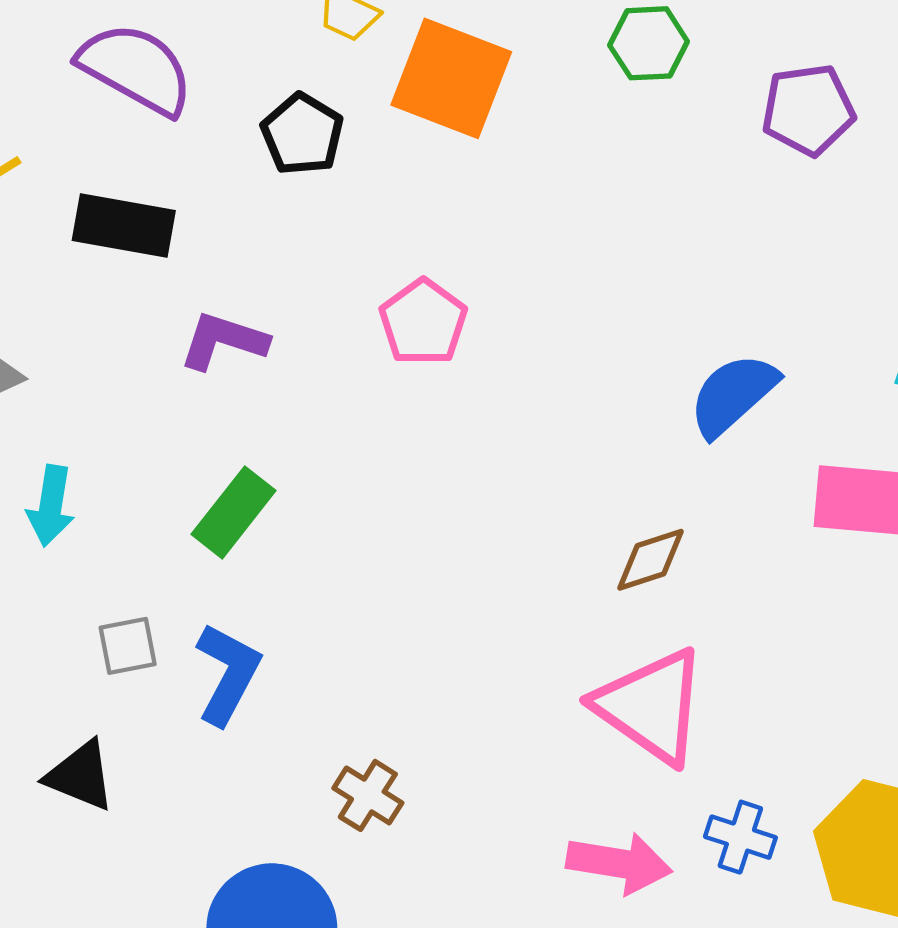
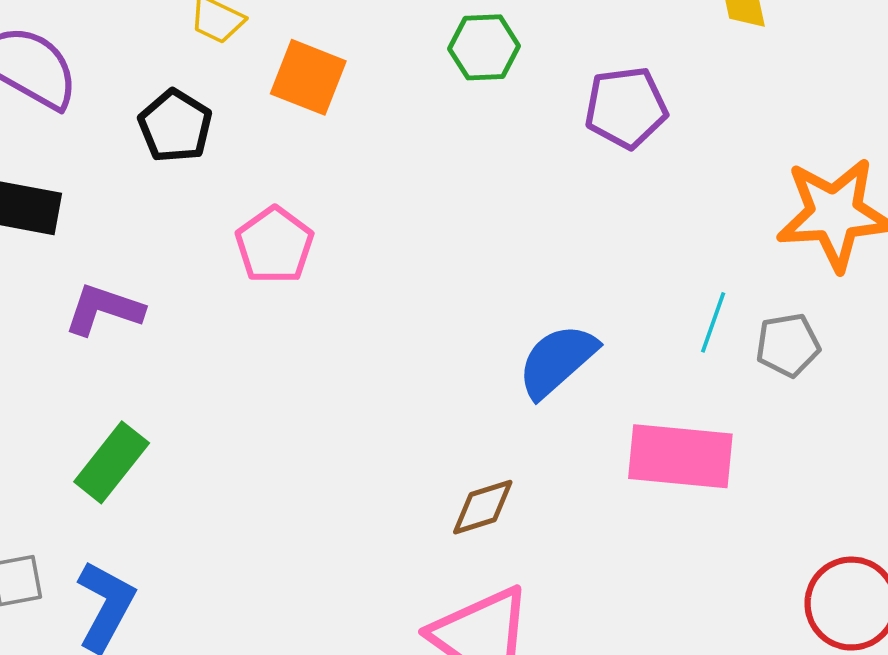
orange square: (451, 78) -> (308, 77), size x0.7
pink pentagon: (423, 322) -> (274, 245), moved

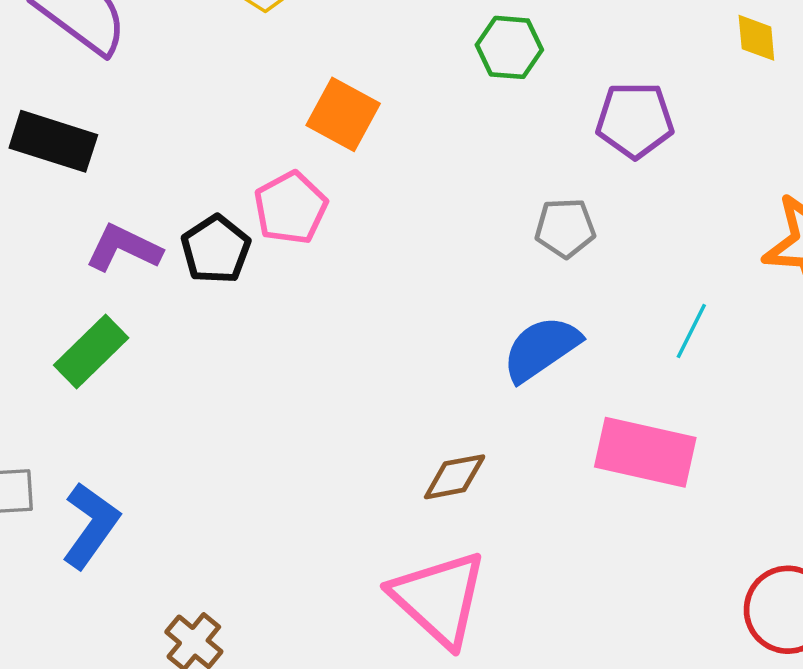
orange square: (308, 77) -> (343, 114), moved
black pentagon: (175, 126) -> (216, 249), moved
gray pentagon: (788, 345) -> (565, 228), moved
green rectangle: (112, 462) -> (91, 352), moved

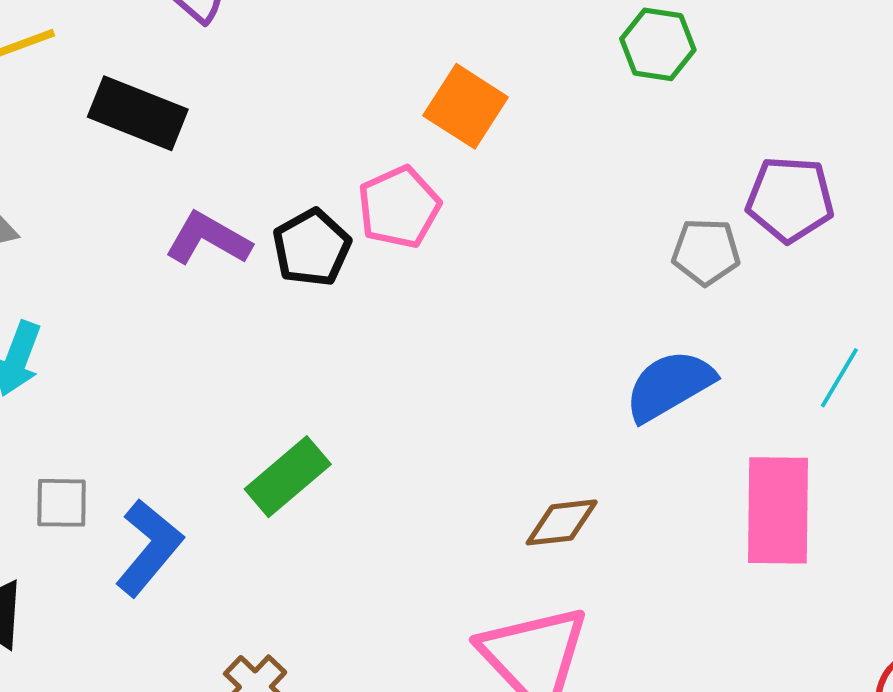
purple pentagon: (635, 120) -> (790, 199), moved
green rectangle: (91, 352) -> (288, 477), moved
pink rectangle: (645, 452) -> (778, 510), turned 74

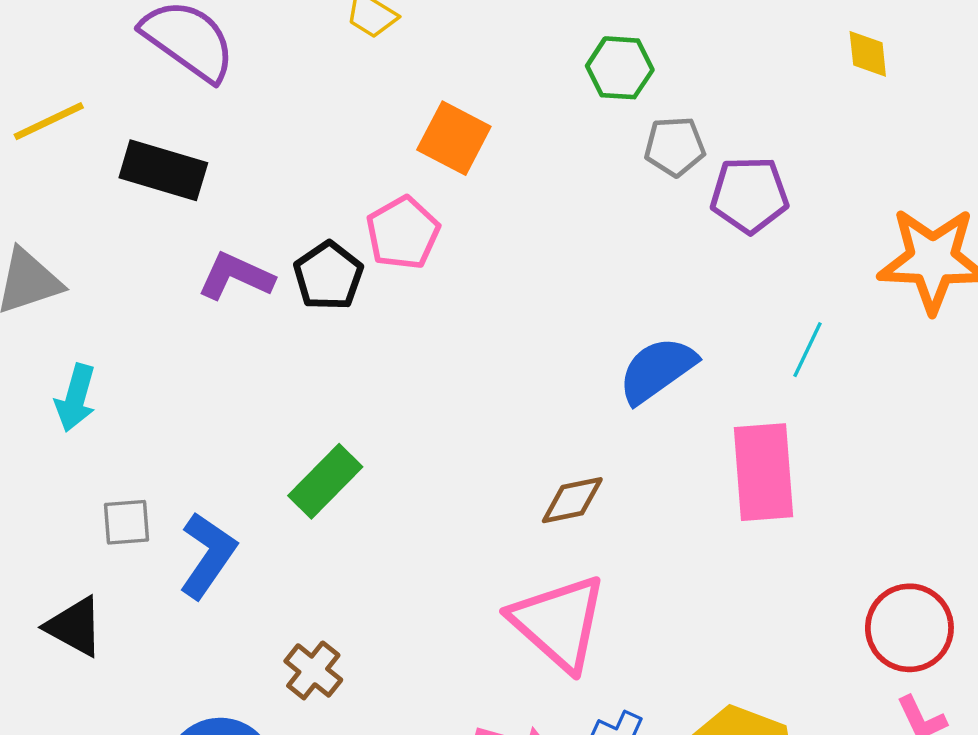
gray pentagon: (706, 252) -> (675, 146), moved

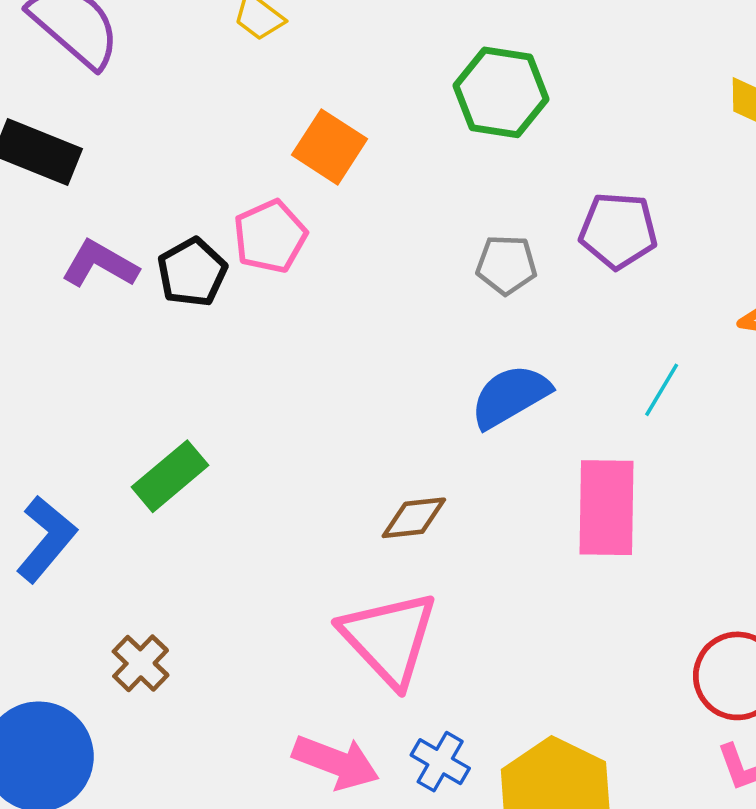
green hexagon: (620, 68) -> (501, 92), size x1.4
gray pentagon: (675, 146) -> (506, 265), moved

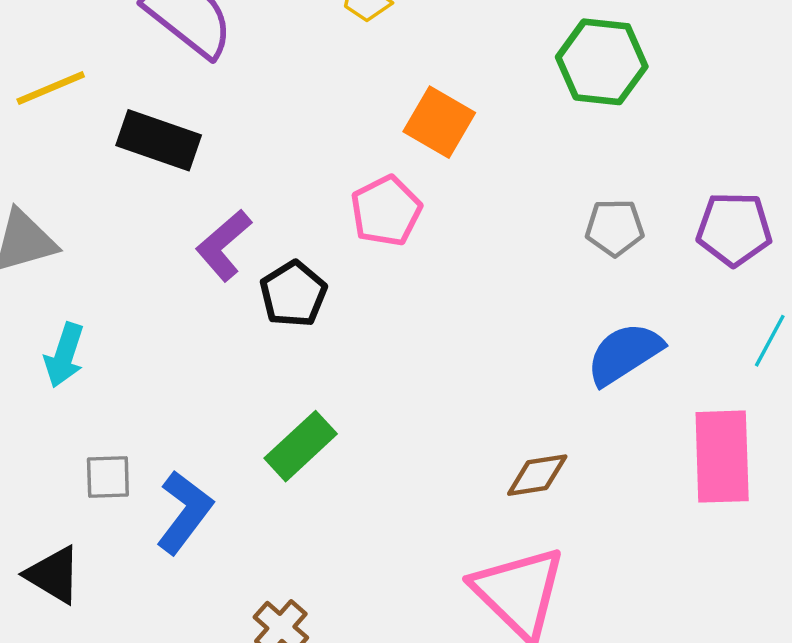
purple pentagon: (618, 231) -> (734, 229), moved
purple L-shape: (100, 264) -> (224, 245), turned -68
black pentagon: (192, 272) -> (293, 294), moved

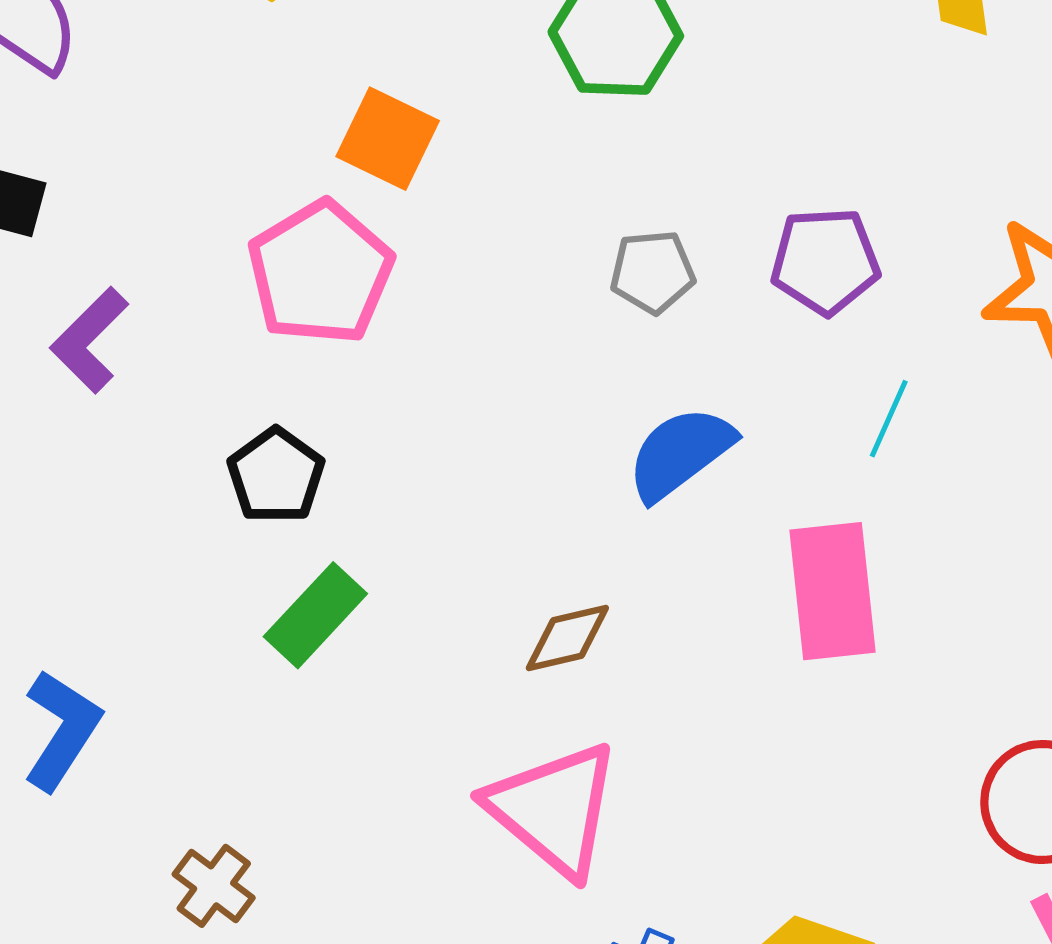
pink pentagon: (386, 211) -> (320, 273), size x1.4
black pentagon: (293, 294) -> (276, 476), moved
green rectangle: (301, 446) -> (315, 615), moved

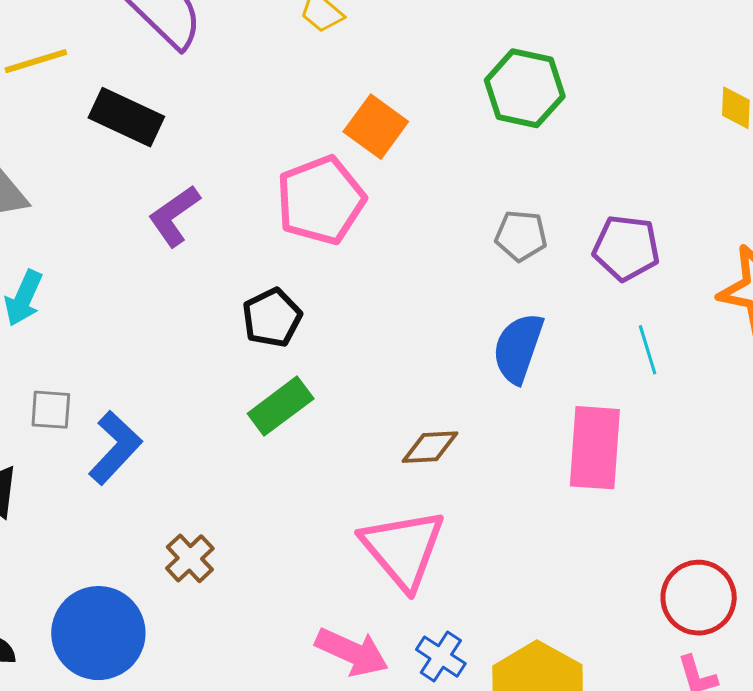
cyan line: (889, 419) -> (648, 350), turned -51
blue semicircle: (680, 453) -> (518, 348), turned -44

